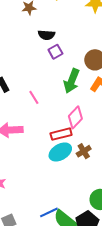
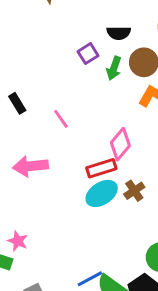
black semicircle: (46, 35) -> (119, 33), moved
green arrow: (72, 81) -> (114, 68), moved, size x0.7

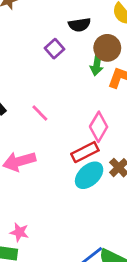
green arrow: (114, 68) -> (97, 64), moved

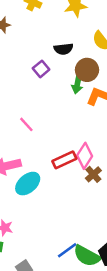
pink diamond: (99, 127) -> (85, 156), moved
cyan ellipse: (89, 175) -> (28, 184), moved

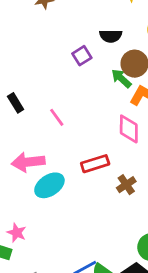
green arrow: (77, 84) -> (121, 78), turned 114
pink diamond: (85, 156) -> (129, 129), moved, turned -40

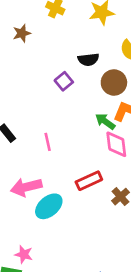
green arrow: (121, 78) -> (105, 121), moved
pink line: (57, 117) -> (48, 142), turned 30

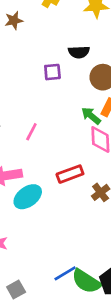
purple square: (64, 81) -> (52, 72), turned 30
pink line: (48, 142) -> (31, 132), turned 36

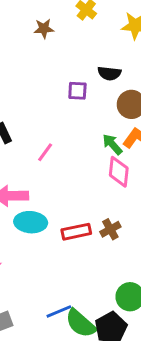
red rectangle: (70, 174) -> (76, 232), moved
cyan ellipse: (28, 197) -> (31, 222), turned 32

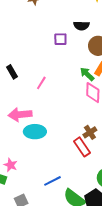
red rectangle: (76, 232) -> (82, 147), moved, turned 72
blue line: (59, 311) -> (53, 181), moved

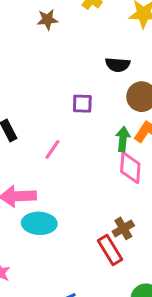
purple square: (60, 39) -> (82, 104), moved
green arrow: (87, 74) -> (123, 139), turned 49

